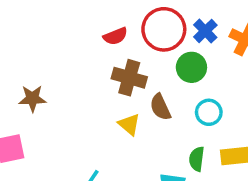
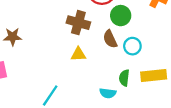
brown semicircle: (160, 107) -> (110, 39), moved
yellow triangle: (129, 124) -> (78, 54), turned -42

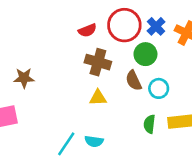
cyan semicircle: (108, 93) -> (94, 141), moved

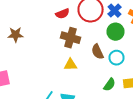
green circle: (145, 54) -> (116, 32), moved
brown star: (24, 78) -> (16, 35), moved
green semicircle: (149, 124) -> (110, 85), turned -152

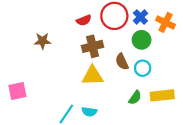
brown star: (16, 35) -> (42, 41), moved
brown cross: (70, 38) -> (93, 46), turned -30
yellow triangle: (70, 65) -> (93, 76), size x1.5

